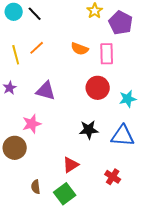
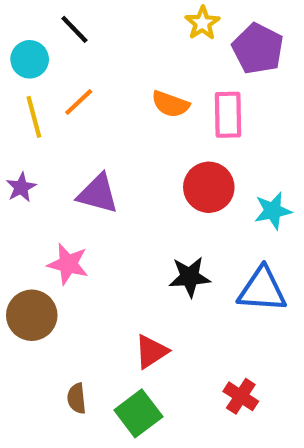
cyan circle: (14, 12) -> (30, 59), moved
pink star: (32, 124) -> (68, 264), turned 30
red cross: (113, 177) -> (241, 396), moved

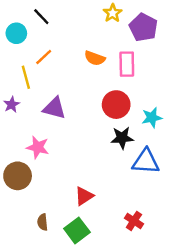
yellow line: (34, 117) -> (26, 77), moved
black star: (190, 277) -> (122, 138), moved

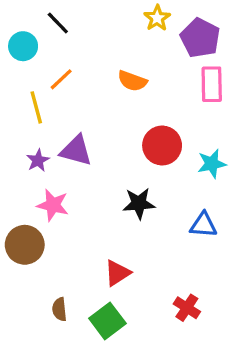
pink rectangle: (127, 64) -> (212, 84), moved
purple star: (12, 105) -> (38, 160), moved
black star: (122, 138) -> (139, 203), moved
blue triangle: (146, 162) -> (203, 225), size x0.7

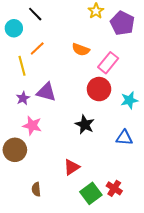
pink rectangle: (212, 84) -> (108, 63), moved, turned 40
black star: (139, 203) -> (85, 125), turned 30
green square: (107, 321) -> (91, 193), moved

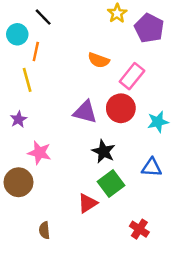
orange line: (37, 49) -> (36, 52), moved, turned -35
purple triangle: (46, 92) -> (85, 112), moved
purple star: (23, 98) -> (18, 119), moved
green square: (91, 193) -> (111, 183), moved

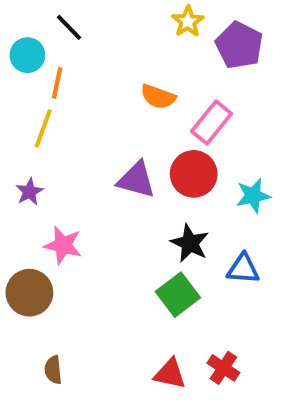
yellow line: (27, 80) -> (43, 128), turned 35
black star: (104, 151) -> (190, 243), moved
red triangle: (88, 203) -> (170, 374), moved, turned 45
brown semicircle: (44, 230) -> (53, 370), moved

